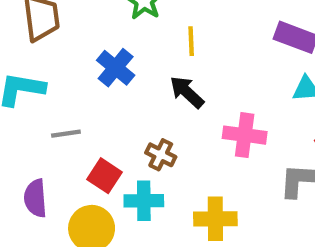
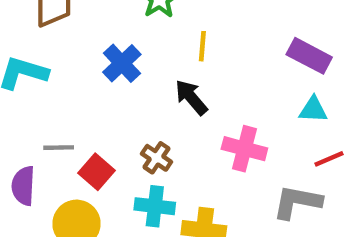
gray line: (66, 134) -> (59, 148), moved
cyan cross: (144, 201) -> (155, 206), moved

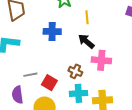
blue cross: (122, 63) -> (52, 32), turned -36
pink cross: (244, 149) -> (101, 60), moved

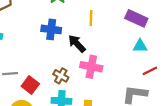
yellow line: (87, 17) -> (91, 18), moved
blue cross: (52, 32) -> (51, 29), moved

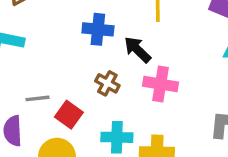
brown cross: (61, 76) -> (107, 83), moved

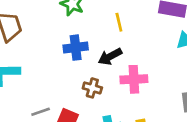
black arrow: (138, 50) -> (110, 56), turned -60

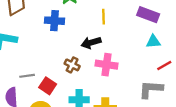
blue cross: (76, 48) -> (54, 21), moved

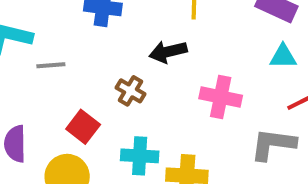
pink cross: (107, 65) -> (221, 97), moved
gray line: (27, 76) -> (51, 65), moved

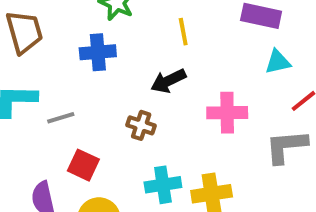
red square: (83, 127) -> (83, 165), moved

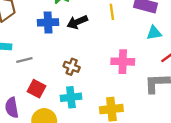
yellow line: (183, 32) -> (112, 12), moved
black arrow: (168, 81) -> (77, 22), moved
cyan cross: (163, 185) -> (71, 97), moved

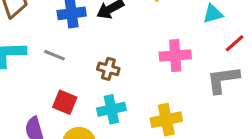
gray line: (24, 60) -> (54, 55), moved, turned 42

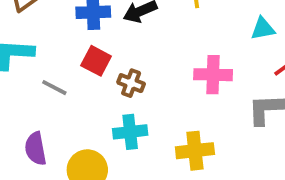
gray line: (54, 55) -> (54, 88), moved
red square: (65, 102) -> (96, 61), moved

